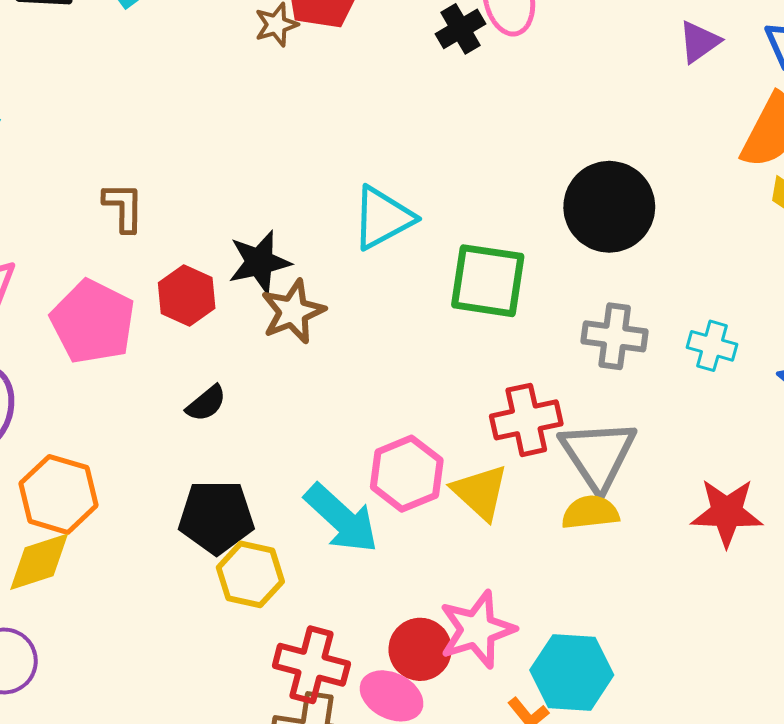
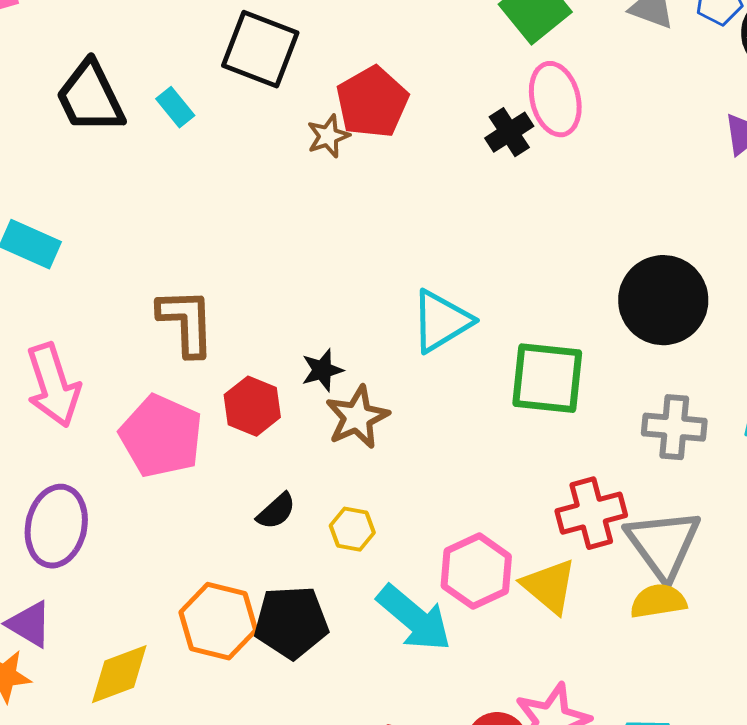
brown L-shape: (123, 207) -> (186, 322), size x1.4
black star: (259, 262) -> (322, 370), size x0.7
orange hexagon: (58, 494) -> (218, 621), moved
yellow hexagon: (250, 574) -> (352, 529), moved, size x0.7

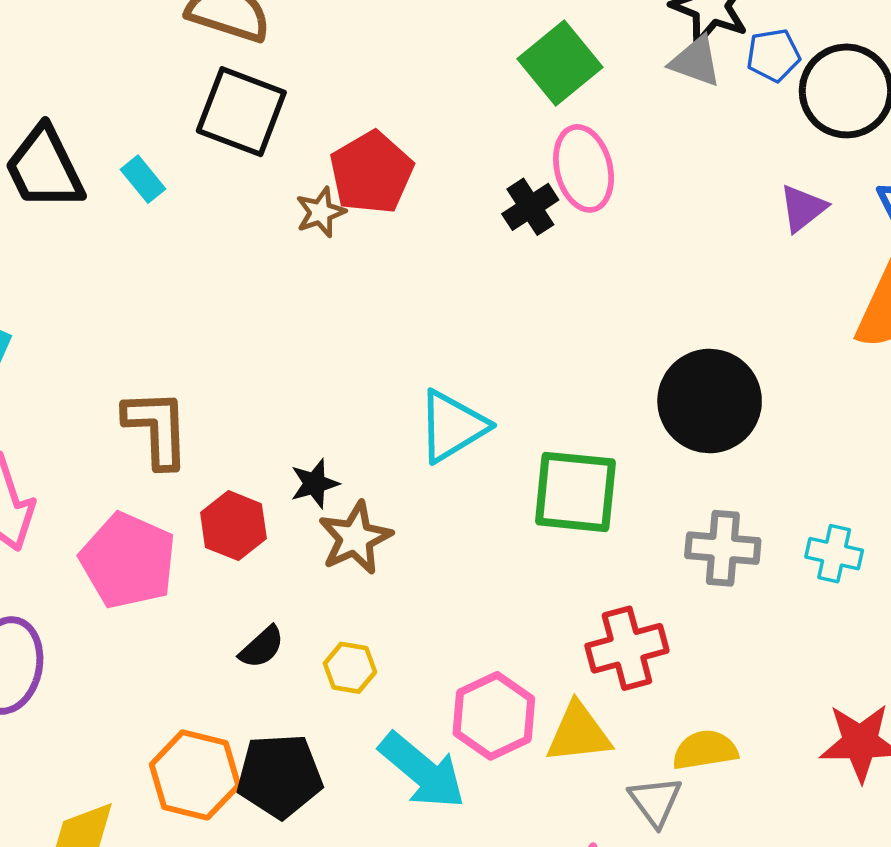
gray triangle: (663, 544) -> (655, 801), moved, size x0.6
yellow triangle: (549, 586) -> (579, 733), turned -46

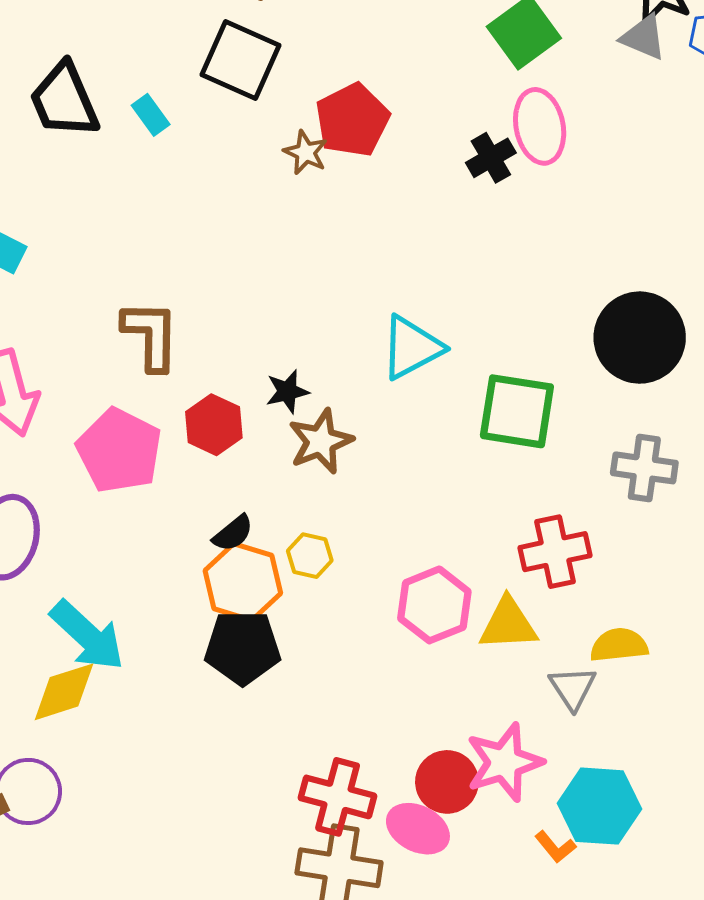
brown star: (321, 212) -> (306, 152), turned -30
cyan arrow: (422, 771) -> (87, 636), moved
orange hexagon: (195, 775) -> (243, 582), moved

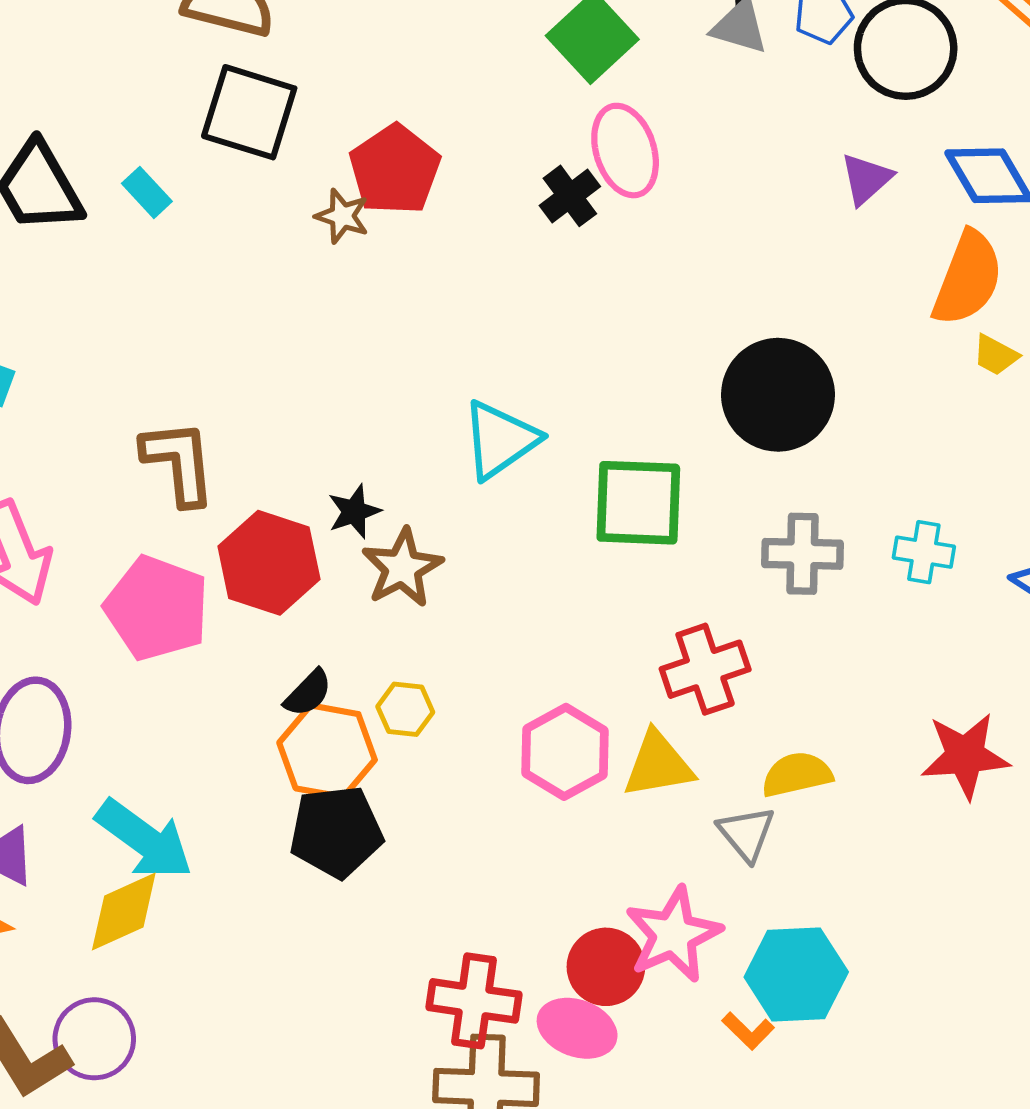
red hexagon: (214, 425) -> (269, 563), size x1.4

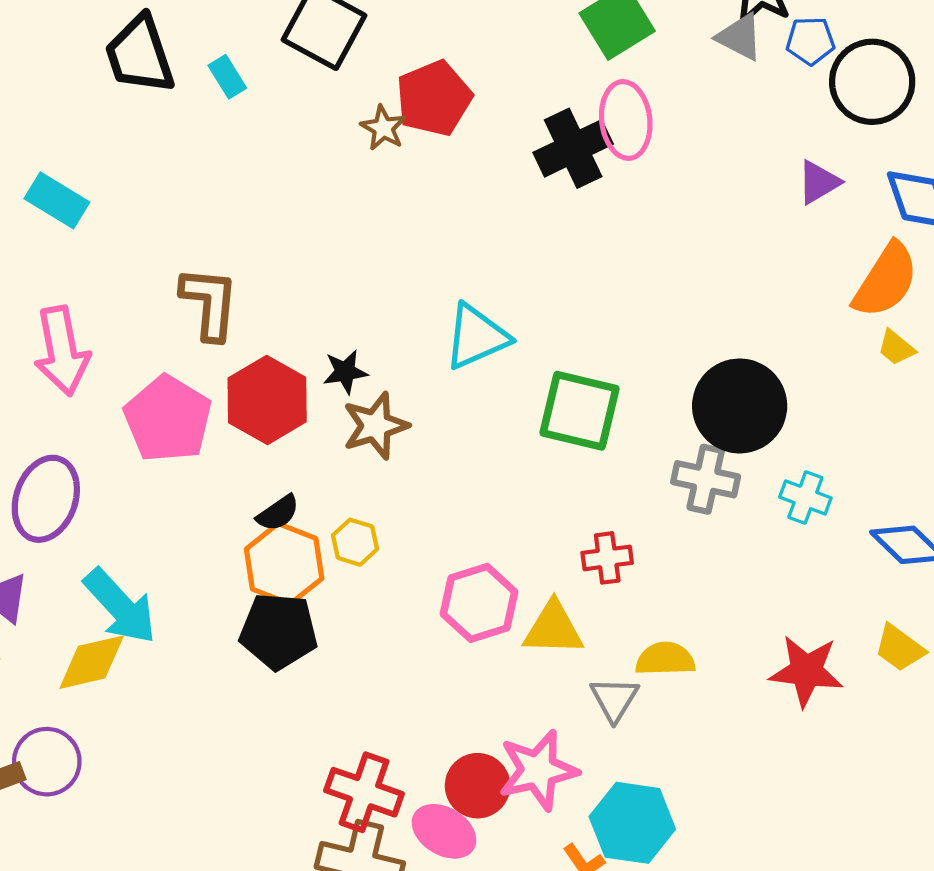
black cross: (570, 196) -> (573, 148), size x1.5
black circle: (778, 395) -> (740, 406), moved
red cross: (705, 669) -> (607, 558), size x0.7

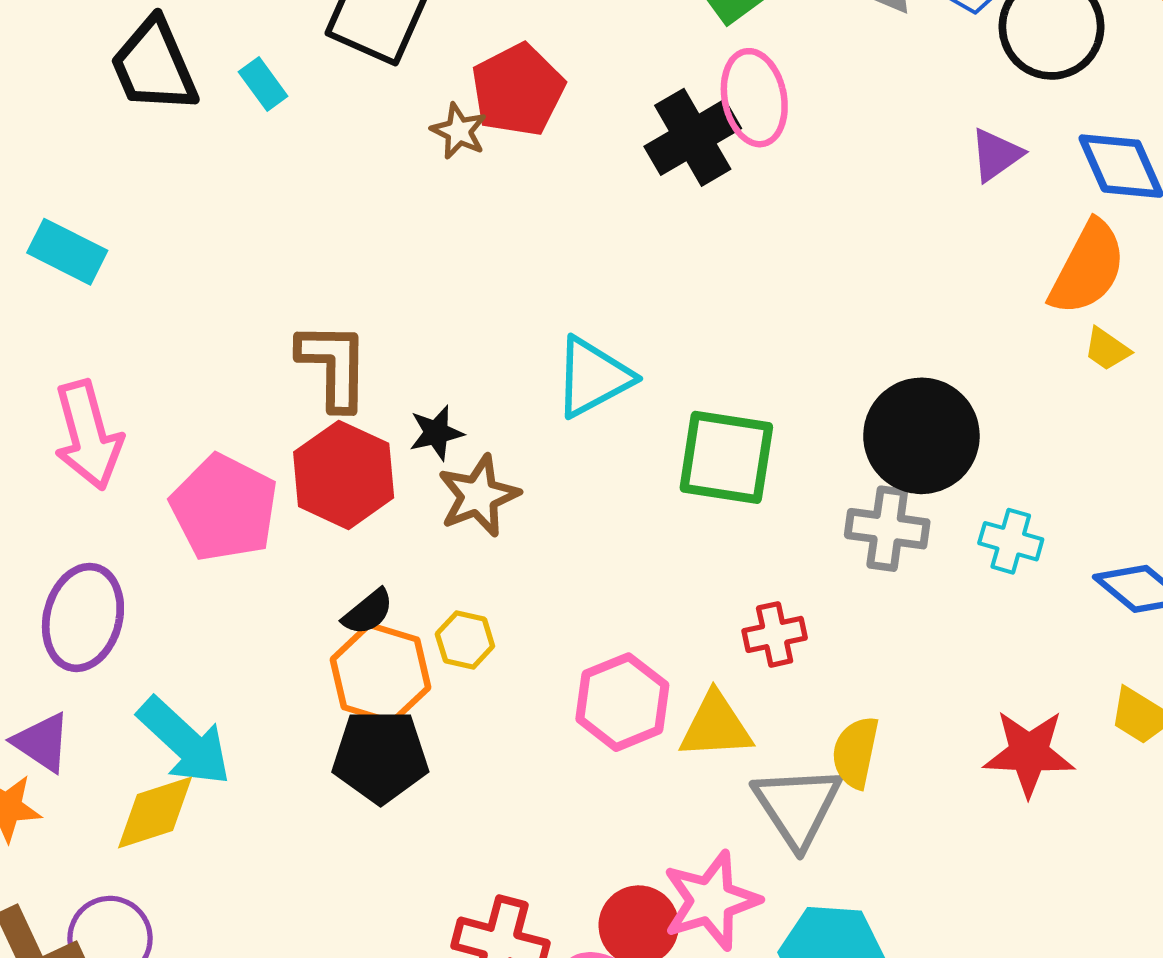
brown L-shape: (210, 303) -> (333, 366), moved
yellow semicircle: (665, 659) -> (856, 752), turned -72
gray triangle: (614, 699) -> (797, 806), size x1.5

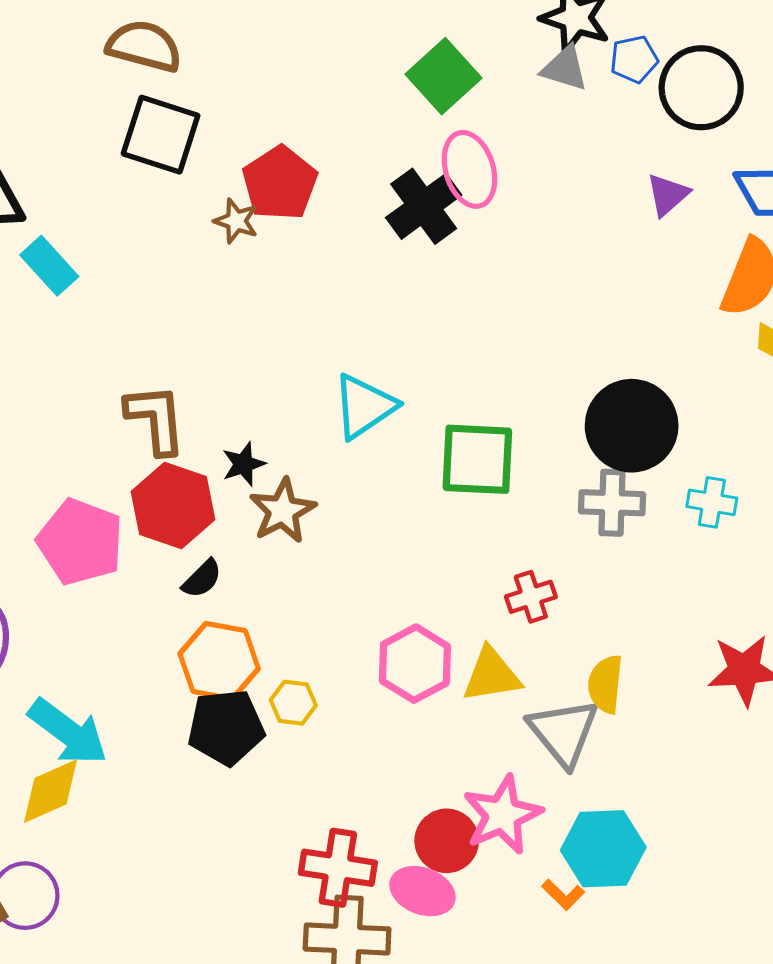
cyan rectangle: (263, 84) -> (49, 266), moved, size x1.4
black semicircle: (368, 612) -> (202, 579), moved
yellow hexagon: (465, 640) -> (293, 703), moved

